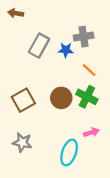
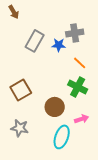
brown arrow: (16, 13) -> (14, 12), turned -128
brown circle: (61, 98) -> (55, 107), moved

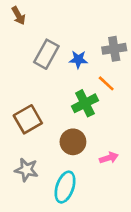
gray cross: (75, 33) -> (114, 49), moved
green cross: (78, 87) -> (85, 103), moved, turned 36
cyan ellipse: (62, 137) -> (65, 187), moved

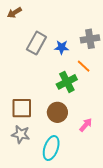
brown arrow: (19, 16) -> (14, 13), turned 88
brown square: (28, 119) -> (22, 108), moved, turned 30
pink arrow: (109, 158) -> (86, 125), turned -32

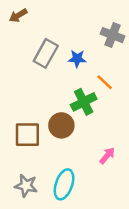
gray cross: (90, 39) -> (112, 35), moved, turned 30
brown circle: (57, 112) -> (61, 125), moved
gray star: (21, 134) -> (26, 186), moved

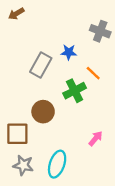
gray rectangle: (46, 53) -> (41, 65), moved
brown circle: (61, 125) -> (43, 112), moved
brown square: (27, 135) -> (17, 134), moved

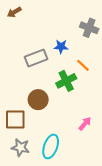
gray rectangle: (41, 65) -> (36, 58), turned 40

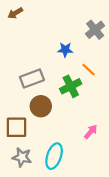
gray cross: (89, 28) -> (95, 30), turned 30
gray rectangle: (36, 58) -> (32, 78), moved

